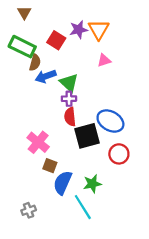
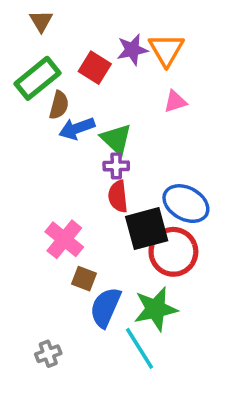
green rectangle: (22, 47) -> (38, 78), turned -65
red circle: (119, 154) -> (173, 252), moved, size x1.4
green star: (92, 184) -> (156, 309), size x1.4

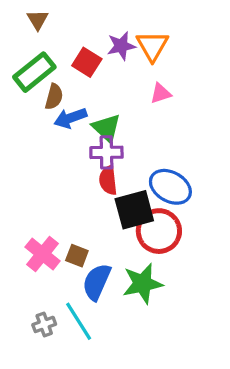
purple cross: (116, 166) -> (106, 152), size x1.4
pink cross: (64, 239) -> (43, 254), moved
cyan line: (139, 348) -> (79, 321), moved

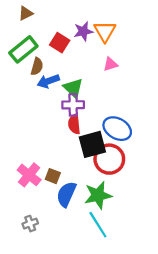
brown triangle: (38, 20) -> (26, 13), turned 35
cyan line: (79, 321) -> (98, 225), moved

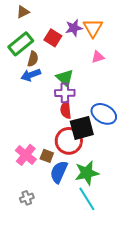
blue arrow: (48, 81) -> (31, 75), moved
red circle: (109, 159) -> (69, 141), moved

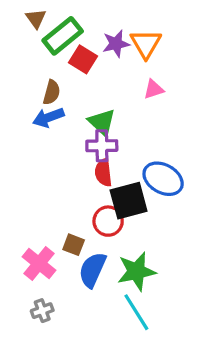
brown triangle: (23, 12) -> (36, 19), turned -40
green rectangle: (21, 44) -> (63, 36), moved
red circle: (69, 141) -> (108, 221), size x0.7
pink cross: (26, 155) -> (39, 264), moved

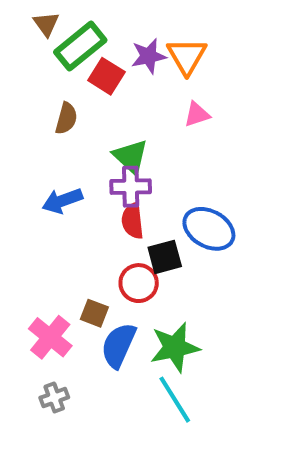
blue arrow: (48, 117) -> (62, 201), moved
black square: (129, 201) -> (165, 257), size x0.7

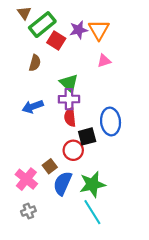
blue ellipse: (209, 229) -> (111, 122), turned 55
brown square: (94, 313) -> (50, 166), turned 32

